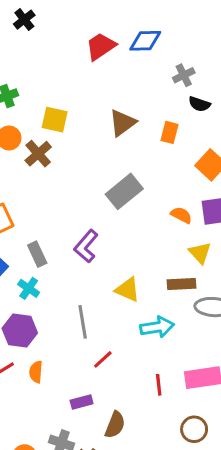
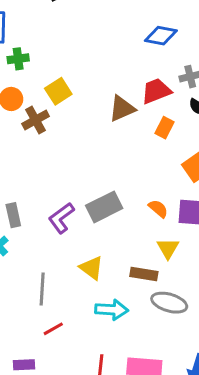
red trapezoid: (101, 46) -> (156, 91), moved
yellow square: (55, 120) -> (58, 91), turned 32
gray rectangle: (124, 191) -> (104, 207), moved

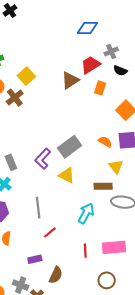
yellow triangle: (91, 268) -> (67, 175), moved
cyan arrow: (112, 310) -> (86, 213), turned -55

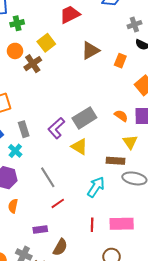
red trapezoid: (91, 65) -> (70, 14), moved
gray line: (38, 208) -> (48, 177), turned -30

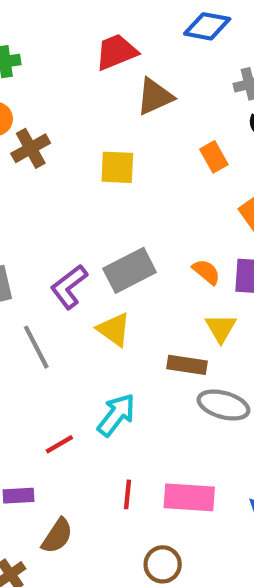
yellow square: (46, 43) -> (117, 167), moved, turned 36
brown triangle: (90, 50) -> (155, 96), moved
orange rectangle: (120, 61) -> (214, 157), turned -56
gray line: (48, 177) -> (36, 347), moved
cyan arrow: (96, 187) -> (116, 415), moved

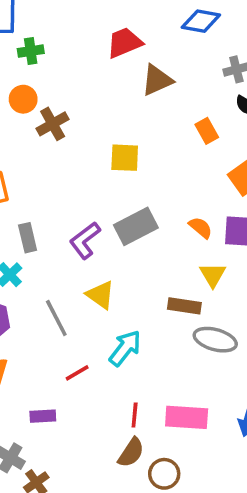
yellow square: (117, 167) -> (125, 158), moved
yellow triangle: (114, 329) -> (100, 295), moved
gray line: (36, 347) -> (56, 318), moved
brown semicircle: (57, 536) -> (131, 453), moved

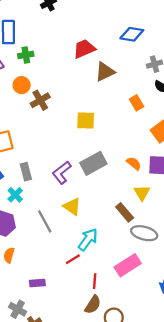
brown rectangle: (184, 306) -> (125, 212), turned 42
red line: (77, 373) -> (73, 259), moved
pink rectangle: (187, 417) -> (128, 265), moved, turned -35

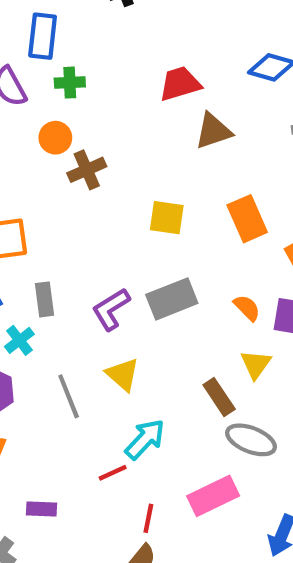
orange rectangle: (137, 103) -> (247, 219), moved, size x1.5

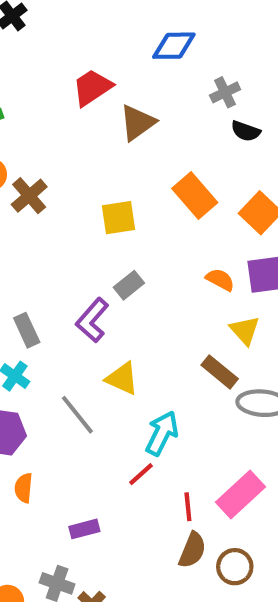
gray rectangle: (172, 299) -> (129, 285), moved, size x0.6
pink rectangle: (213, 496) -> (241, 495), moved

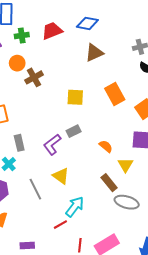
blue diamond: (174, 46) -> (87, 23), moved
red trapezoid: (92, 88) -> (52, 31), moved
orange semicircle: (220, 280) -> (106, 146), moved

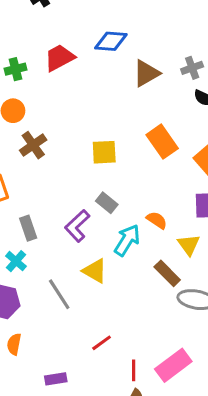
brown triangle: (94, 53) -> (146, 73), moved
brown cross: (34, 77) -> (33, 145), moved
gray rectangle: (74, 131) -> (107, 203), turned 72
cyan arrow: (75, 207) -> (127, 240), moved

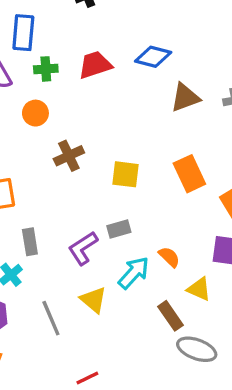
brown cross: (33, 145) -> (69, 156), moved
gray rectangle: (107, 203) -> (119, 229), turned -65
yellow triangle: (189, 245) -> (199, 289), turned -40

